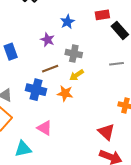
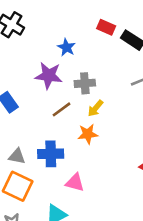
red rectangle: (102, 15) -> (106, 27), turned 48
purple star: (47, 40) -> (49, 76), size x1.5
blue cross: (36, 90) -> (51, 154), moved

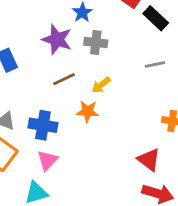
gray cross: (85, 83) -> (96, 43), moved
pink triangle: (75, 183) -> (47, 160), moved, turned 48

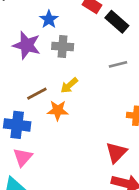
brown line: (64, 79) -> (37, 94), moved
red triangle: (149, 160) -> (116, 152), turned 40

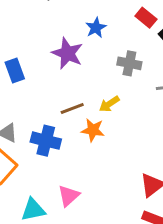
gray cross: (63, 46) -> (129, 63), moved
pink triangle: (23, 157) -> (69, 196), moved

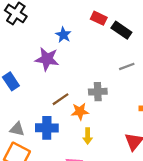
gray cross: (129, 63) -> (98, 92), moved
yellow arrow: (109, 104) -> (88, 136), moved, turned -42

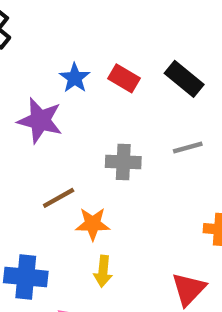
red rectangle: (99, 18) -> (124, 78), moved
gray cross: (98, 92) -> (123, 162), moved
blue cross: (47, 128) -> (26, 277), moved

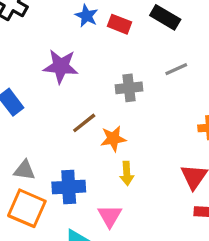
blue star: (75, 78) -> (87, 16), moved

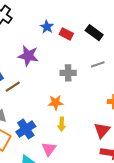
brown line: (84, 123) -> (13, 87), moved
blue cross: (69, 187) -> (26, 129), turned -36

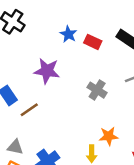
gray cross: (68, 73) -> (97, 90), turned 35
orange star: (56, 103) -> (109, 136), moved

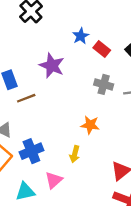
gray cross: (97, 90) -> (104, 84), moved, turned -30
orange star: (109, 136) -> (90, 125), moved

